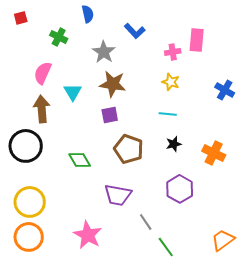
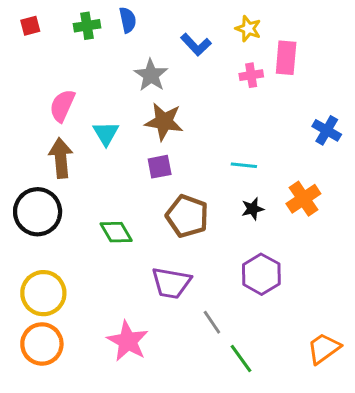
green cross: (59, 37) -> (87, 26), moved, turned -36
yellow star: (171, 82) -> (248, 29), moved
orange cross: (214, 153) -> (303, 199), moved, turned 30

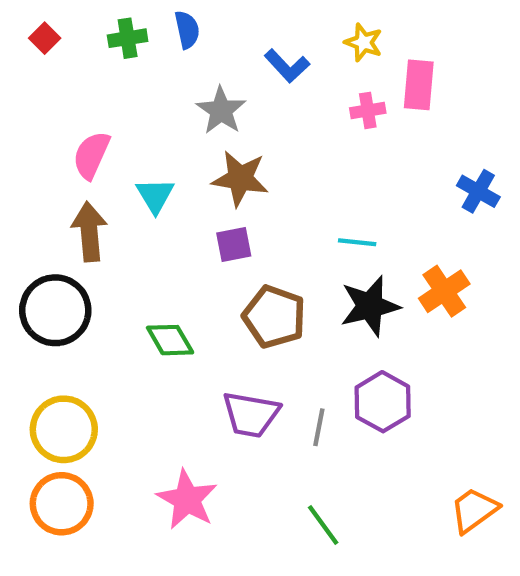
red square: (30, 26) -> (45, 38), turned -30
black star: (253, 209) -> (370, 306), size x1.8
gray line: (212, 322) -> (319, 427), moved, turned 45
green line: (241, 359) -> (323, 525), moved

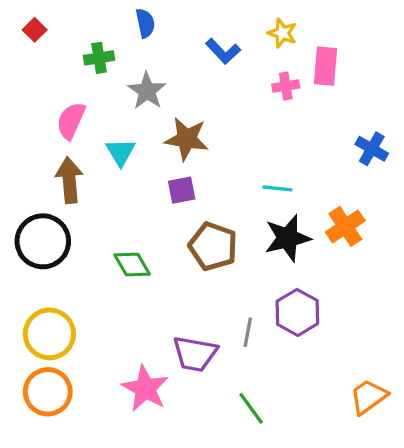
green cross: (128, 38) -> (99, 58), moved
gray star: (221, 110) -> (147, 91), moved
purple trapezoid: (251, 414) -> (195, 354), moved

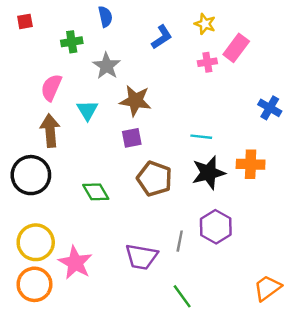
red square: (35, 30) -> (25, 21), turned 35
blue L-shape: (223, 51) -> (162, 37), turned -80
pink rectangle: (325, 66) -> (236, 48), turned 32
orange cross: (345, 226) -> (251, 164), turned 36
pink star: (145, 388) -> (75, 263), moved

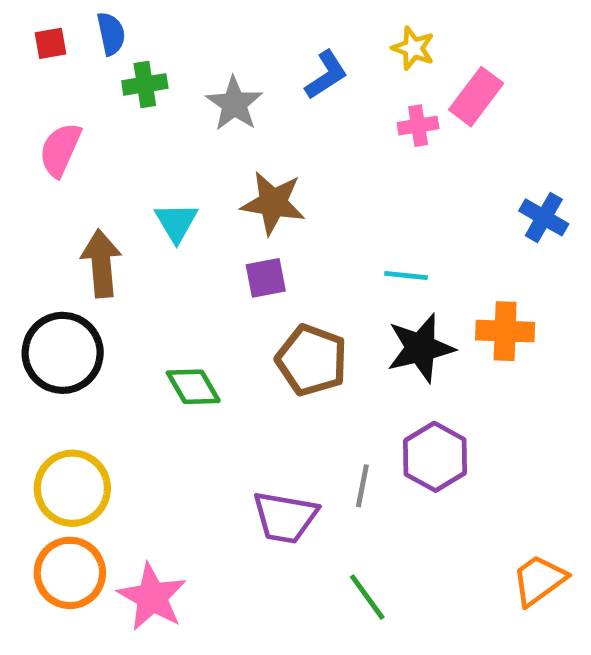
blue semicircle: (105, 17) -> (111, 34), moved
gray star: (107, 66) -> (234, 104), moved
pink semicircle: (51, 87) -> (60, 150), moved
pink star: (75, 263) -> (152, 597), moved

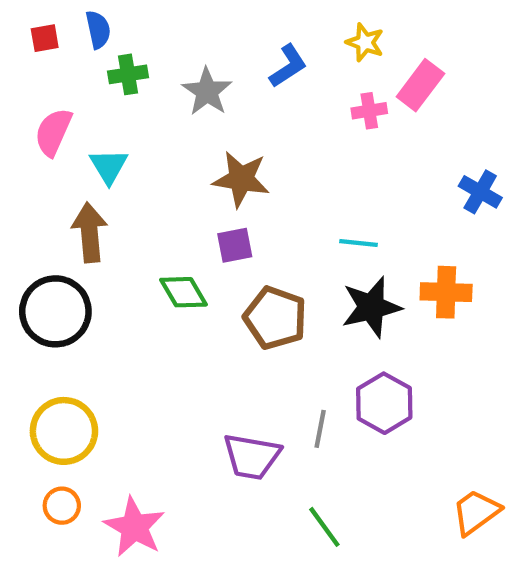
cyan triangle: (176, 222) -> (109, 166), moved
green diamond: (193, 387) -> (183, 292), moved
orange circle: (70, 573) -> (62, 506), size x0.6

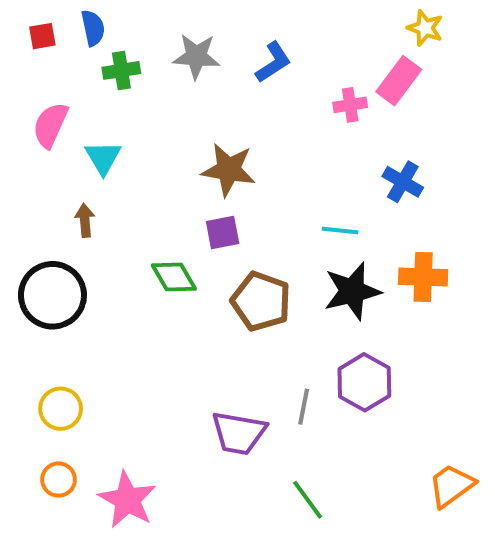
yellow star: (365, 42) -> (425, 28), moved
gray star: (207, 92) -> (196, 56), moved, turned -30
blue cross: (480, 192) -> (403, 182), moved
brown arrow: (90, 232) -> (85, 220), size x0.6
yellow circle: (64, 431) -> (61, 409), size x0.7

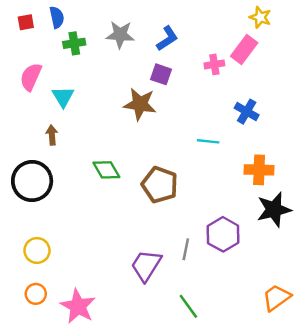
purple square: (223, 232) -> (161, 74), moved, turned 30
black star: (352, 291) -> (274, 210), moved
purple trapezoid: (239, 433) -> (146, 265), turned 112

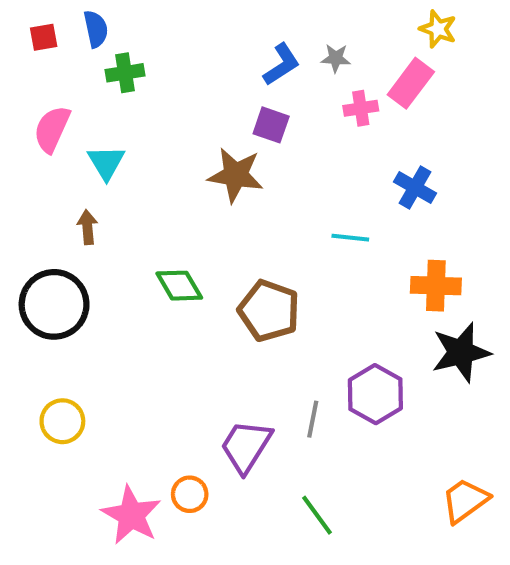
gray star: (120, 35) -> (336, 58), moved, size x0.6
orange circle: (36, 294) -> (190, 494), moved

